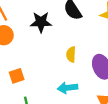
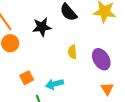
cyan arrow: (68, 88) -> (54, 84), moved

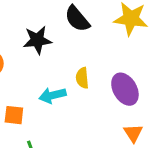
orange square: (27, 78) -> (14, 115), turned 32
cyan arrow: (54, 84) -> (52, 95), moved

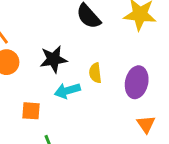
black star: (37, 40) -> (53, 59), moved
purple ellipse: (125, 89) -> (137, 82), turned 44

